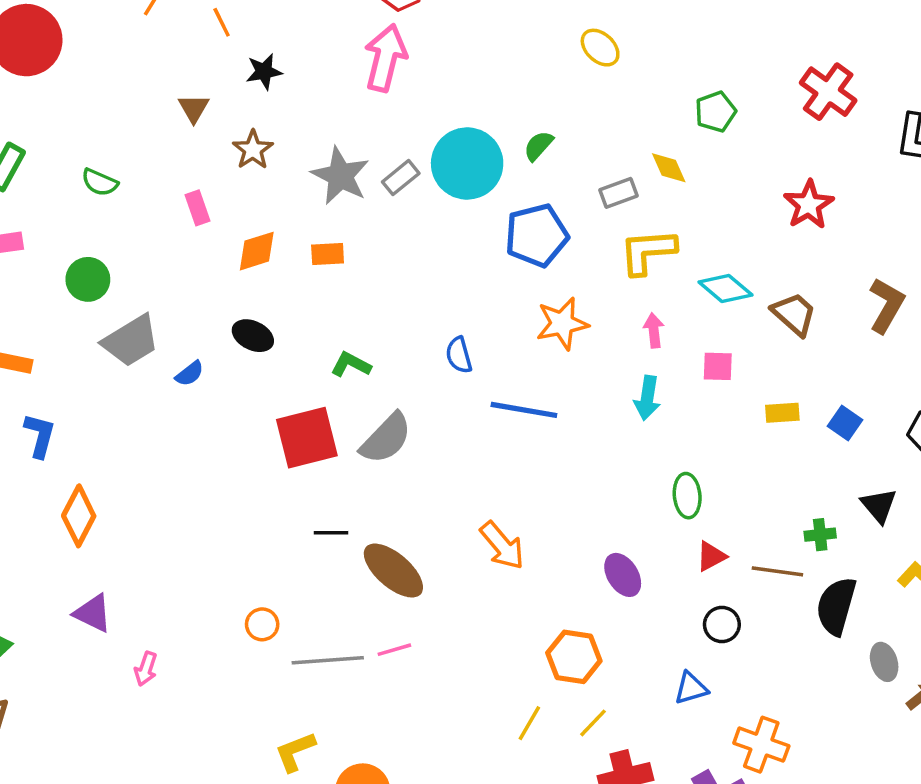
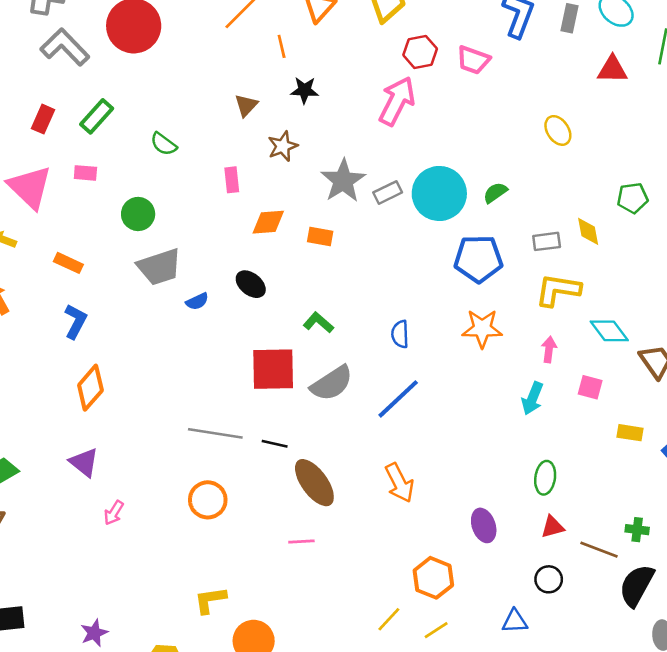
blue line: (524, 410) -> (398, 399), moved, turned -66
orange circle: (262, 624) -> (208, 500), size x1.5
gray line: (328, 660) -> (215, 433), moved

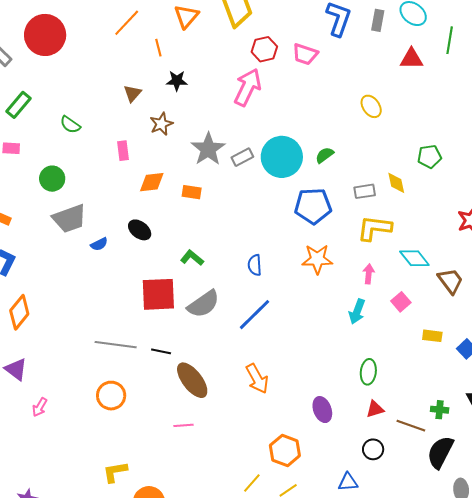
pink square: (590, 387) -> (401, 302), turned 36

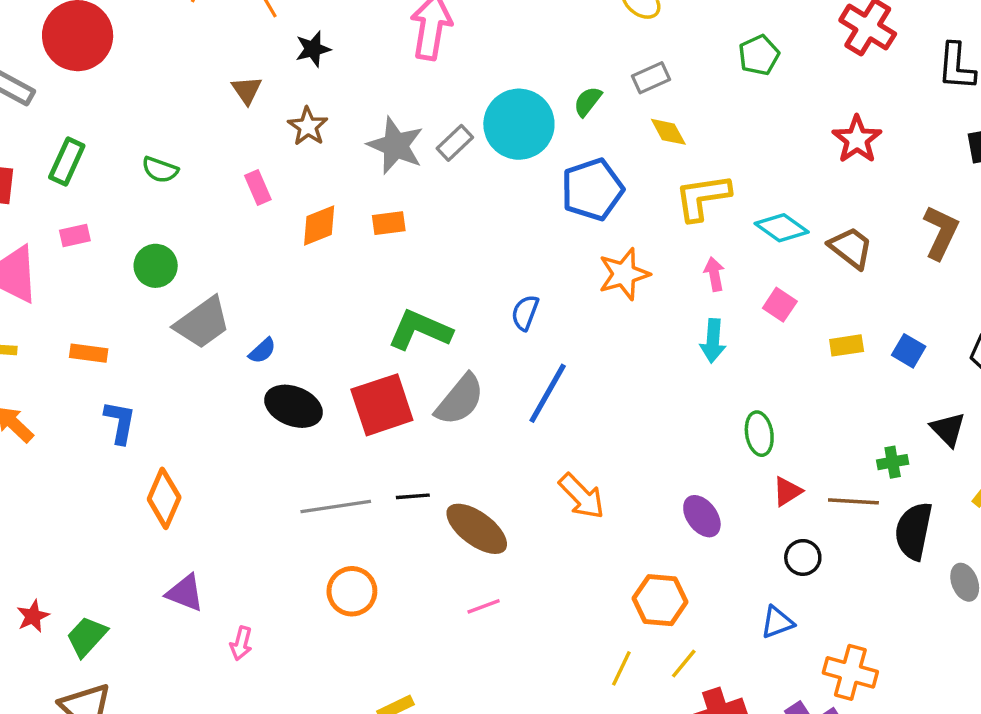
yellow diamond: (396, 183) -> (668, 132), moved
gray rectangle: (365, 191) -> (651, 78), moved
black ellipse: (140, 230) -> (293, 406), moved, size x1.4
green L-shape: (192, 258) -> (420, 330), size x1.6
blue semicircle: (255, 265) -> (525, 313), turned 40

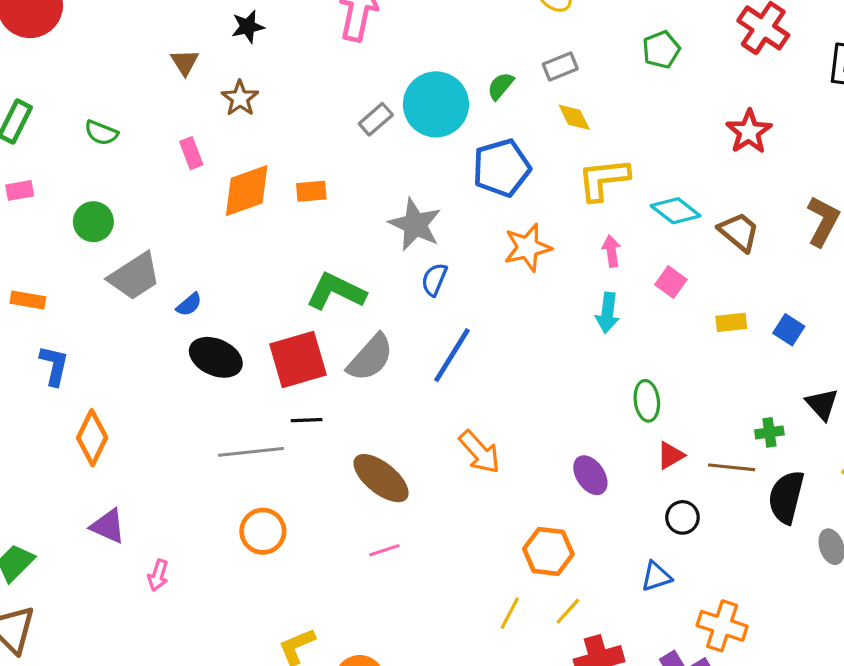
gray star: (396, 146) -> (415, 224), moved
orange diamond: (319, 226) -> (247, 191), size x1.4
black line: (413, 496) -> (307, 420), moved

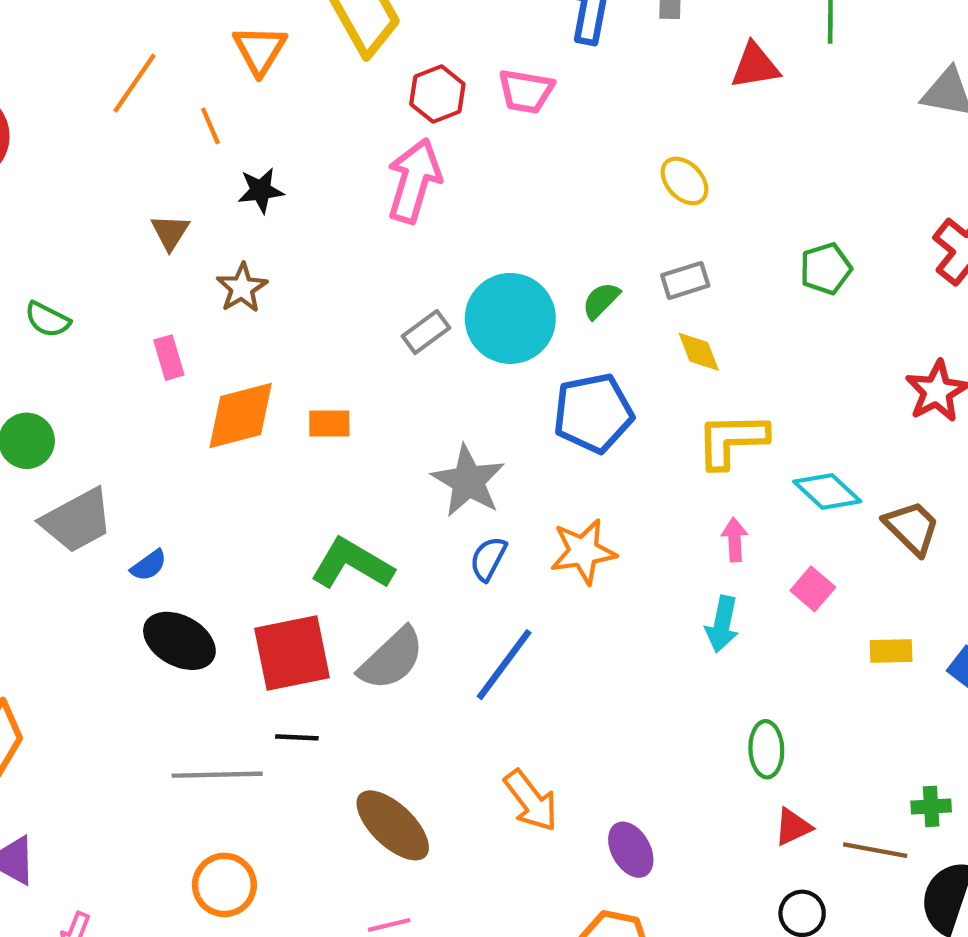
orange star: (528, 248) -> (583, 552), moved
purple ellipse: (590, 475) -> (631, 850), moved

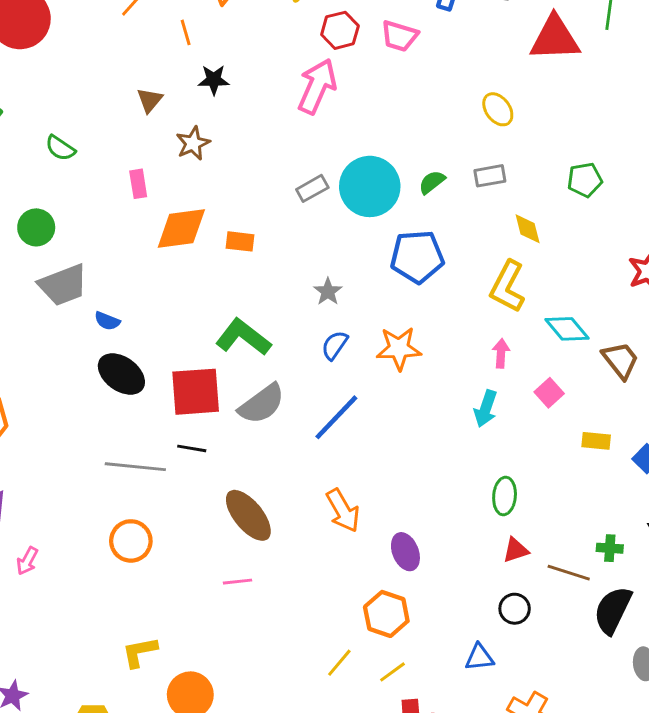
red triangle: (755, 66) -> (555, 38), size x1.5
yellow diamond: (699, 352) -> (528, 229), moved
yellow L-shape: (732, 440) -> (507, 287), turned -68
gray star: (468, 481) -> (328, 292), size x0.6
blue semicircle: (149, 565) -> (107, 321), turned 50

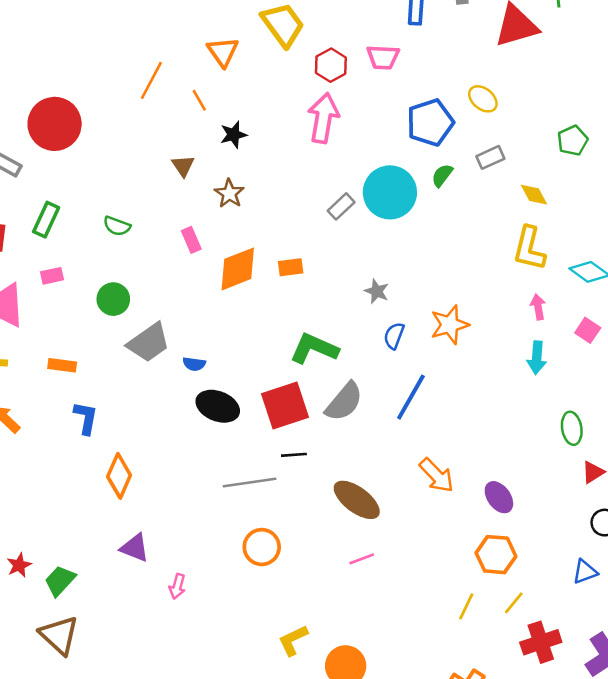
blue pentagon: (417, 257) -> (430, 122), moved

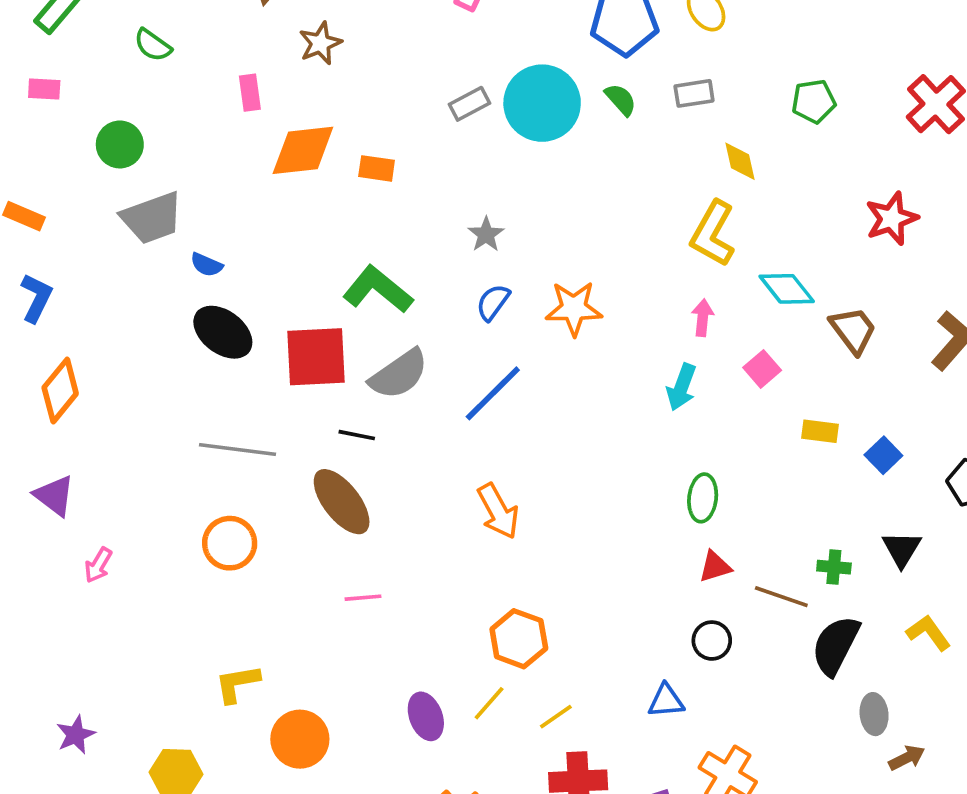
green semicircle: (442, 175) -> (621, 100), turned 85
black line: (294, 455) -> (357, 435), moved
purple ellipse: (499, 497) -> (426, 716), moved
brown ellipse: (357, 500) -> (342, 502), moved
orange hexagon: (496, 555) -> (519, 639), moved

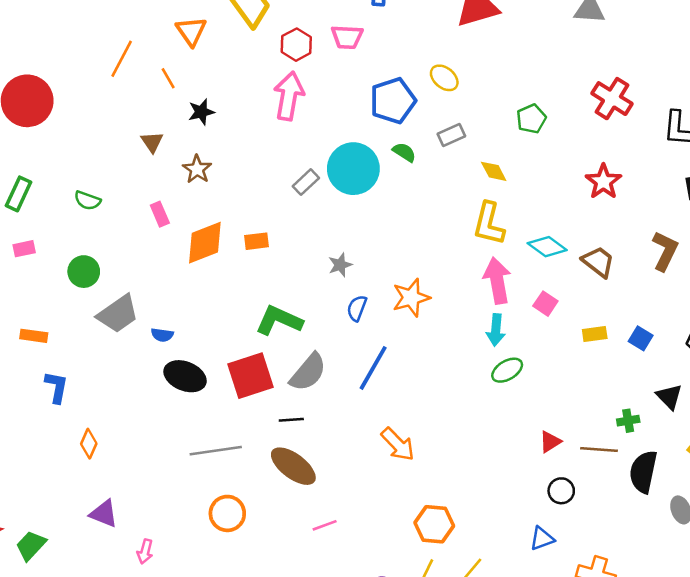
gray star: (486, 234) -> (340, 265), turned 30
pink arrow: (703, 318) -> (497, 281), size x1.8
orange diamond: (60, 390) -> (89, 444), size x0.7
green ellipse: (703, 498) -> (507, 370), moved, turned 68

